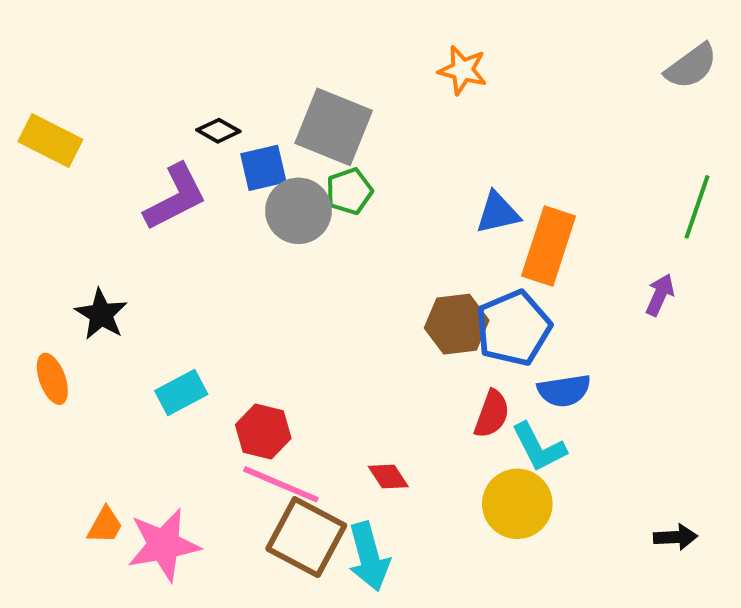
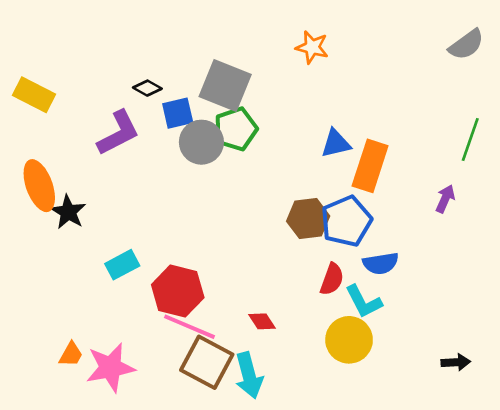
green pentagon: (349, 191) -> (236, 129), size x1.4
orange ellipse: (52, 379) -> (39, 186), moved, size x1.5
red hexagon: (263, 432) -> (178, 291), size x1.4

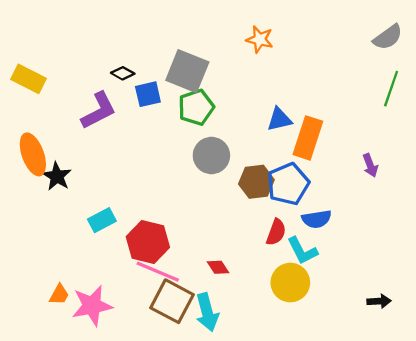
green line: (470, 139) -> (391, 89), moved
gray circle: (201, 142) -> (211, 155), moved
purple arrow: (445, 199) -> (370, 165), turned 135

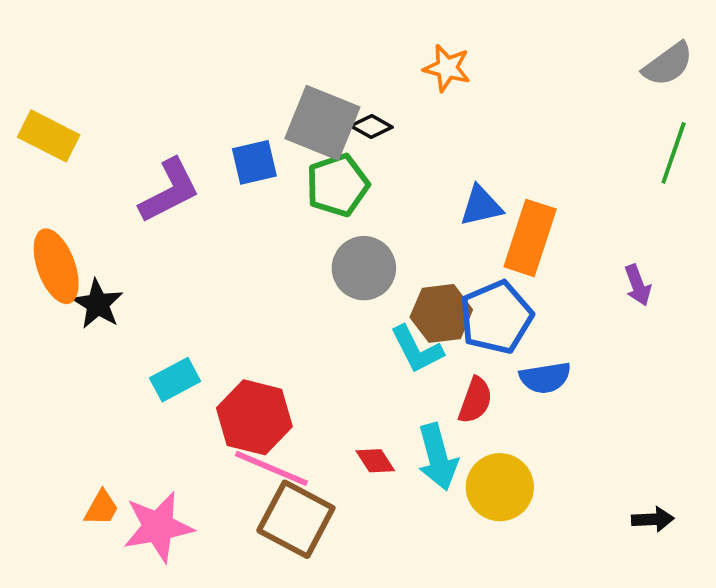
black diamond: (123, 73) -> (371, 127), moved
cyan L-shape: (302, 251) -> (417, 349), moved
cyan arrow: (207, 312) -> (438, 457), moved

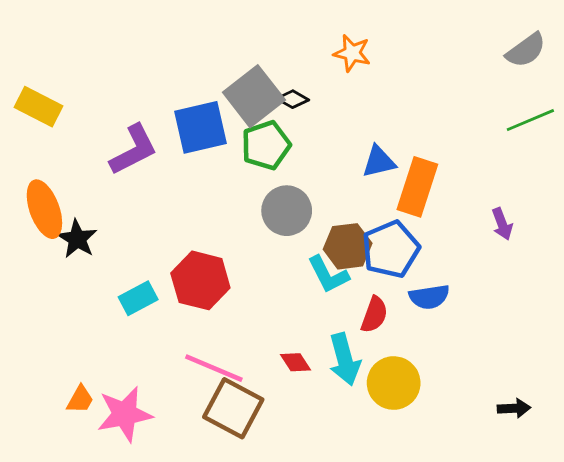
gray square: (322, 123) -> (254, 96), turned 30
green line: (674, 153) -> (530, 120), turned 48
blue square: (254, 162) -> (200, 127), size x1.5
red hexagon: (254, 417) -> (200, 280), moved

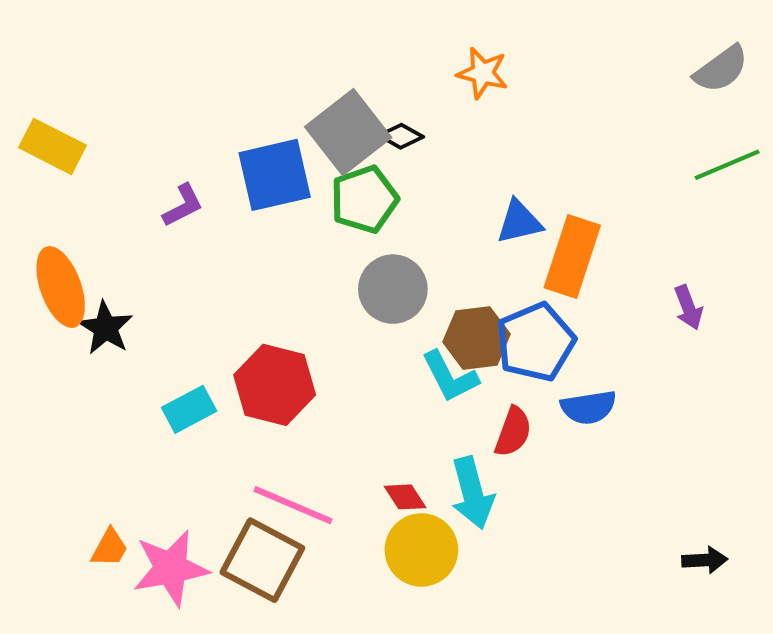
purple L-shape: (134, 150) -> (183, 206), size x0.6
yellow circle: (394, 383) -> (421, 550), moved
brown square: (233, 408) -> (262, 560), moved

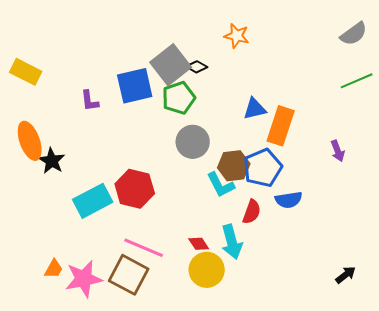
purple L-shape: (183, 206) -> (90, 101), turned 110
cyan rectangle: (189, 409) -> (93, 201), size x1.5
black arrow: (705, 560) -> (346, 275), turned -35

